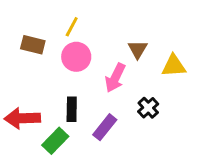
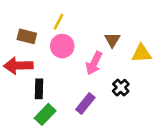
black rectangle: (72, 109) -> (39, 89), moved
red arrow: (22, 118) -> (18, 66), moved

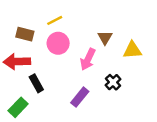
yellow line: (59, 22) -> (55, 20), turned 35
black rectangle: (39, 89) -> (36, 83), turned -30
green rectangle: (45, 114) -> (18, 107), moved

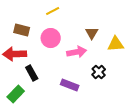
yellow line: (55, 20) -> (53, 11), moved
pink arrow: (88, 59) -> (77, 52), turned -126
purple rectangle: (80, 97) -> (70, 85), turned 72

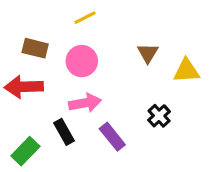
pink arrow: (77, 52) -> (85, 103), moved
black rectangle: (32, 73) -> (64, 132), moved
purple rectangle: (70, 85) -> (112, 137), turned 30

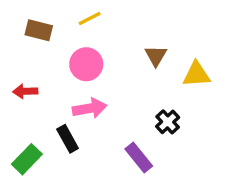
brown rectangle: (35, 48) -> (39, 30), moved
red arrow: (24, 87) -> (25, 91), size x0.6
purple rectangle: (112, 137) -> (139, 157), moved

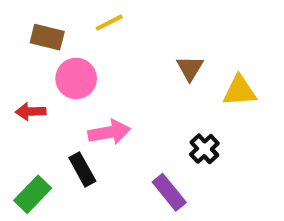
pink circle: (86, 64) -> (76, 78), moved

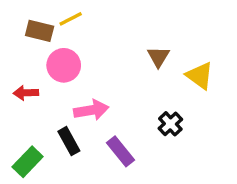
yellow line: (109, 23) -> (71, 19), moved
yellow triangle: (240, 91) -> (200, 76), turned 40
purple rectangle: (169, 192) -> (120, 151), moved

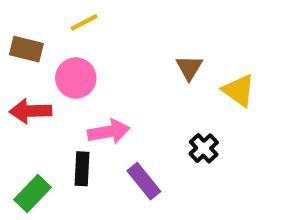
brown rectangle: (40, 31) -> (26, 49), moved
red arrow: (26, 93) -> (30, 111), size x1.4
black rectangle: (69, 141) -> (82, 169), turned 32

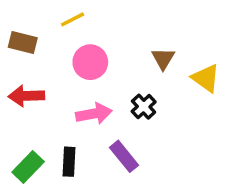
pink circle: (76, 78) -> (90, 62), moved
black cross: (204, 148) -> (144, 107), moved
black rectangle: (82, 169) -> (69, 162), moved

